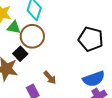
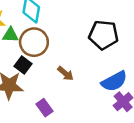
brown arrow: (50, 78) -> (65, 74), moved

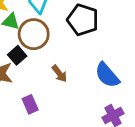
black pentagon: (104, 35) -> (83, 20), moved
blue semicircle: (114, 81) -> (107, 75), moved, turned 65

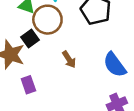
purple rectangle: (30, 104) -> (28, 85), moved

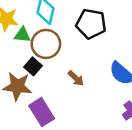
purple rectangle: (28, 85) -> (42, 112), size x1.5

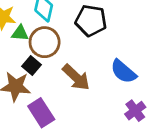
brown arrow: (76, 78) -> (76, 77), size x1.6

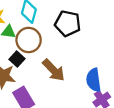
blue semicircle: (123, 72) -> (94, 80), moved, turned 40

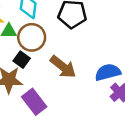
blue semicircle: (94, 80) -> (108, 72), turned 90

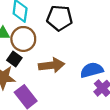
brown arrow: (63, 67) -> (52, 65), turned -45

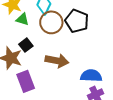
brown circle: (23, 39) -> (51, 22), moved

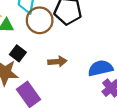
brown arrow: (57, 61) -> (57, 62), size x0.7

